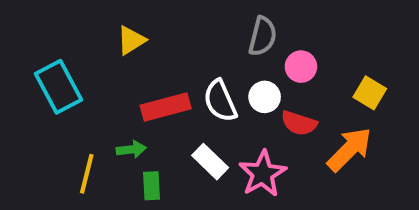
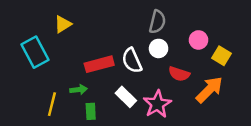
yellow triangle: (131, 40) -> (63, 24), moved
pink circle: (301, 67) -> (198, 40), moved
white circle: (265, 97) -> (159, 48), moved

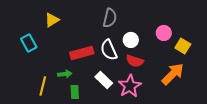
gray semicircle: (157, 22) -> (110, 18), moved
cyan rectangle: (35, 52) -> (29, 43), size x0.7
red semicircle: (179, 74) -> (135, 61), moved

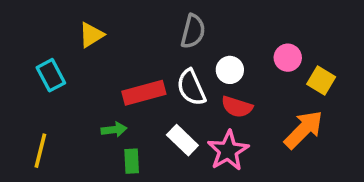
yellow line: (43, 86) -> (40, 151), moved

